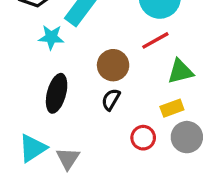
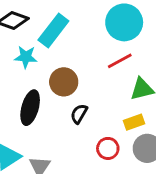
brown circle: (113, 65) -> (64, 82), moved

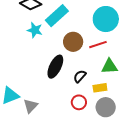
brown circle: (64, 82) -> (73, 42), moved
black ellipse: (30, 108) -> (55, 67), moved
black semicircle: (79, 114) -> (80, 76), moved

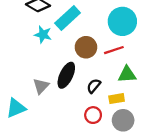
gray triangle: (31, 106) -> (41, 86), moved

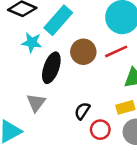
black ellipse: (66, 75) -> (51, 68), moved
black semicircle: (94, 86) -> (82, 111), moved

